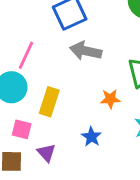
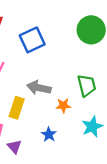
gray arrow: (86, 51) -> (39, 88), moved

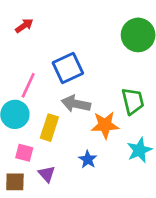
blue square: (32, 40) -> (68, 68), moved
orange star: (63, 106) -> (105, 125), size x1.5

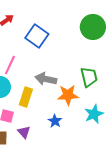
blue square: (68, 68) -> (37, 36), moved, turned -30

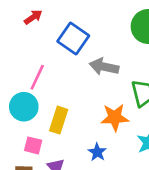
gray arrow: (46, 79) -> (104, 67), moved

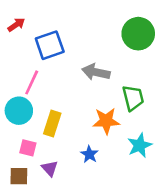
red arrow: (33, 17) -> (16, 25), moved
blue square: (73, 39) -> (50, 45), moved, turned 36

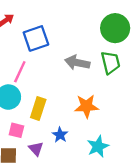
green trapezoid: (133, 98) -> (111, 63), moved
cyan star: (140, 145) -> (98, 146), moved
blue star: (89, 154) -> (60, 135), moved

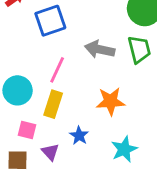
pink line: (20, 72) -> (57, 70), moved

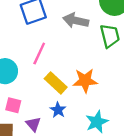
gray arrow: (100, 49) -> (76, 21), moved
yellow rectangle: (53, 104) -> (56, 83), moved, turned -65

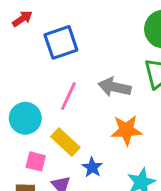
gray arrow: (76, 21) -> (114, 87), moved
yellow rectangle: (56, 83) -> (65, 142), moved

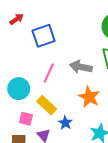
orange star: (126, 130) -> (89, 97), turned 30

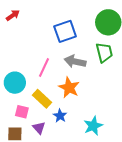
blue square: (44, 36) -> (65, 31), moved
orange star: (89, 97) -> (69, 88), moved

